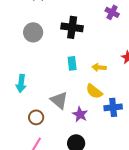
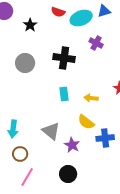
purple cross: (112, 12) -> (96, 43), moved
cyan arrow: (21, 83) -> (13, 129), moved
brown circle: (36, 117) -> (20, 154), moved

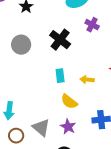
black cross: (64, 58) -> (60, 40), turned 30
yellow semicircle: (86, 122) -> (69, 102), moved
gray triangle: (51, 131) -> (41, 128), moved

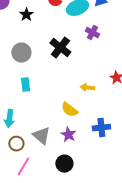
cyan rectangle: (60, 76) -> (25, 85), moved

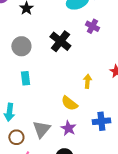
yellow arrow: (87, 88) -> (87, 81), turned 88
gray triangle: (41, 136) -> (41, 129), turned 30

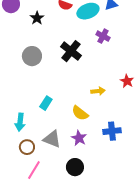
cyan rectangle: (25, 78) -> (46, 103), moved, turned 40
yellow arrow: (87, 81) -> (98, 91), turned 80
gray triangle: (41, 129) -> (52, 139), turned -48

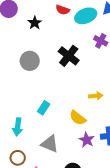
purple star: (79, 138) -> (87, 140), moved
brown circle: (27, 147) -> (18, 158), moved

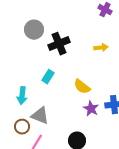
black cross: (69, 56) -> (59, 44), moved, turned 30
yellow arrow: (96, 96) -> (101, 48), moved
gray triangle: (50, 144) -> (40, 116), moved

